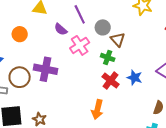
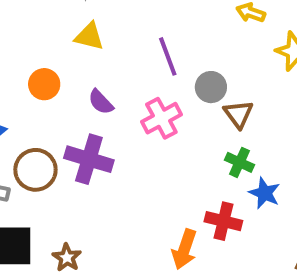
purple semicircle: (61, 29) -> (101, 102), moved
green cross: (108, 57) -> (240, 162), moved
red cross: (111, 81) -> (223, 221), moved, turned -30

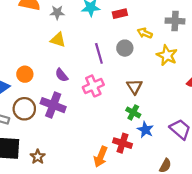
orange circle: (44, 84) -> (25, 74), moved
gray circle: (211, 87) -> (125, 48), moved

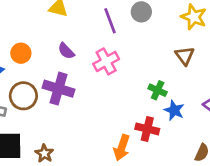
brown triangle: (134, 87) -> (185, 56), moved

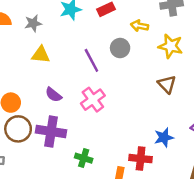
green cross: (158, 90) -> (84, 158), moved
brown circle: (23, 96) -> (18, 129), moved
blue star: (174, 110) -> (164, 137), turned -30

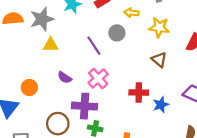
gray star: (33, 23) -> (42, 19), size x1.6
brown circle: (18, 129) -> (58, 124), moved
purple cross: (51, 131) -> (85, 106), moved
red cross: (141, 159) -> (139, 92), moved

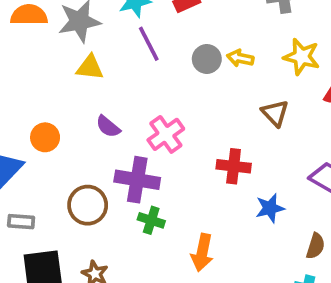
yellow arrow: (131, 13) -> (240, 58), moved
yellow star: (159, 27) -> (302, 57), moved
purple line: (94, 46) -> (149, 44), moved
blue star: (161, 105) -> (270, 208), moved

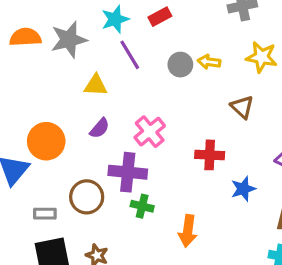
yellow triangle: (90, 67) -> (96, 85), moved
purple semicircle: (108, 127) -> (100, 128), turned -85
orange circle: (45, 137) -> (46, 141), size x1.5
gray rectangle: (21, 222) -> (45, 214), moved

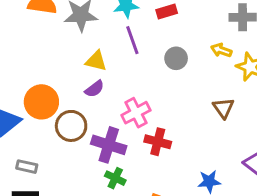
yellow arrow: (209, 62) -> (221, 50), moved
purple semicircle: (100, 128) -> (94, 89), moved
red cross: (210, 155) -> (158, 142), moved
brown circle: (87, 197) -> (71, 126), moved

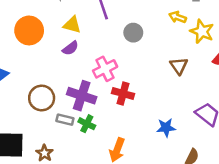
gray circle: (176, 58) -> (133, 33), moved
orange circle: (41, 102) -> (29, 30), moved
brown circle: (71, 126) -> (42, 98), moved
gray rectangle: (27, 167) -> (65, 120), moved

